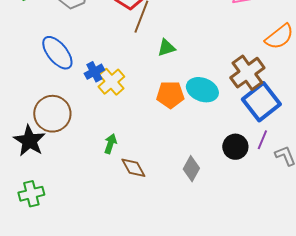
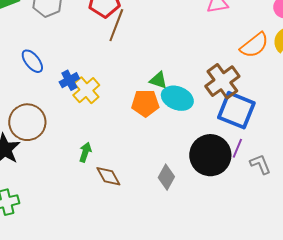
green triangle: (166, 48) -> (158, 80), moved, turned 36
blue ellipse: (57, 53) -> (32, 61), size x0.7
blue square: (261, 102) -> (236, 110), turned -30
black circle: (235, 147) -> (210, 155), size x1.6

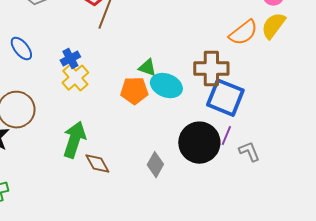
blue cross: (69, 80) -> (70, 59), moved
brown cross: (222, 81) -> (211, 69), turned 36
green arrow: (85, 152) -> (74, 140), size x1.8

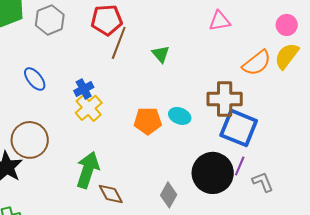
green triangle: (147, 68) -> (161, 54), moved, turned 30
cyan ellipse: (166, 86) -> (180, 116), size x0.7

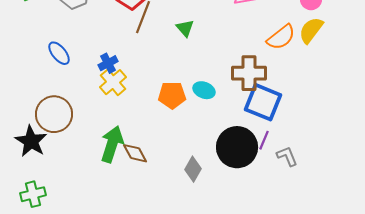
brown diamond: (111, 194) -> (135, 153), moved

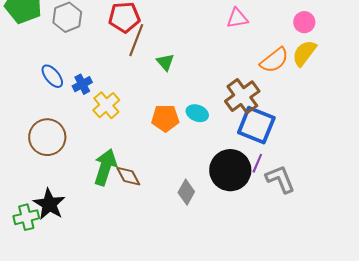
green triangle: (185, 28) -> (165, 62), moved
blue cross: (108, 63) -> (82, 84), moved
brown cross: (249, 73) -> (242, 96), turned -36
black star: (31, 141) -> (49, 204), moved
gray L-shape: (287, 156) -> (280, 179), size x1.4

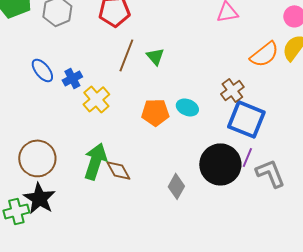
brown line: (136, 40) -> (126, 55), moved
brown cross: (242, 96) -> (232, 90), size x0.7
brown circle: (47, 137) -> (37, 158), moved

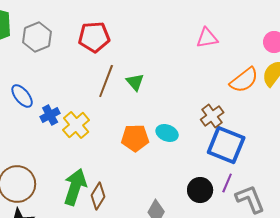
blue cross: (72, 78) -> (50, 115), moved
black circle: (220, 164) -> (200, 190), size x0.6
brown diamond: (118, 170) -> (98, 196), turned 60

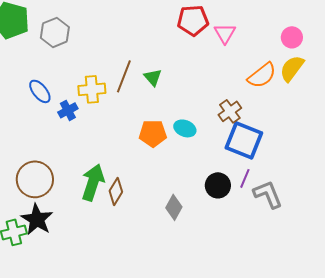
red pentagon: (94, 37) -> (193, 20), moved
pink triangle: (207, 38) -> (225, 33), turned -50
yellow cross: (76, 125) -> (92, 89), moved, turned 36

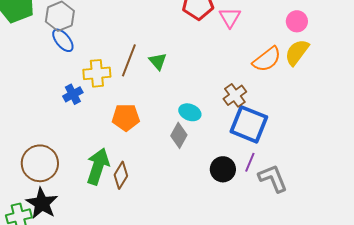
blue ellipse: (40, 91) -> (63, 40), moved
orange pentagon: (153, 133) -> (126, 117), moved
gray diamond: (174, 207) -> (179, 135), moved

